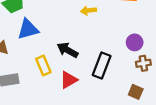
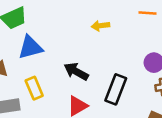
yellow rectangle: (43, 65) -> (34, 88), moved

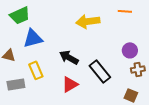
yellow arrow: (100, 26) -> (88, 21), size x1.6
black rectangle: (116, 89) -> (100, 71), turned -60

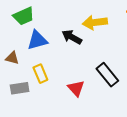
black arrow: (69, 57) -> (72, 37), moved
red triangle: (70, 84) -> (76, 88), turned -42

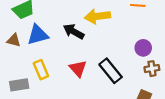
brown triangle: (12, 58) -> (14, 40), moved
red triangle: (76, 88) -> (78, 69), moved

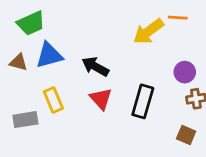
yellow arrow: (98, 16) -> (148, 32), moved, turned -30
black arrow: (74, 32) -> (95, 66), moved
black rectangle: (111, 71) -> (143, 101), turned 55

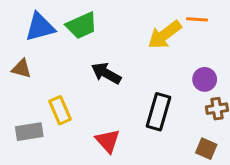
green trapezoid: (31, 23) -> (82, 26), moved
blue triangle: (49, 55) -> (40, 27), moved
red triangle: (101, 99) -> (108, 141), moved

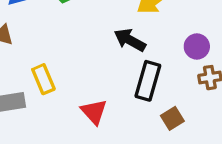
black arrow: (106, 73) -> (130, 40), moved
brown square: (206, 149) -> (172, 118), moved, turned 35

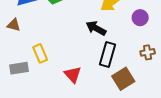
purple circle: (197, 47) -> (140, 18), moved
brown square: (172, 118) -> (123, 79), size x1.5

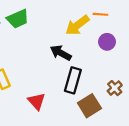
brown cross: (148, 52) -> (115, 88), moved, turned -32

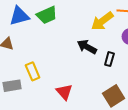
black rectangle: (73, 80) -> (109, 59), moved, size x0.6

